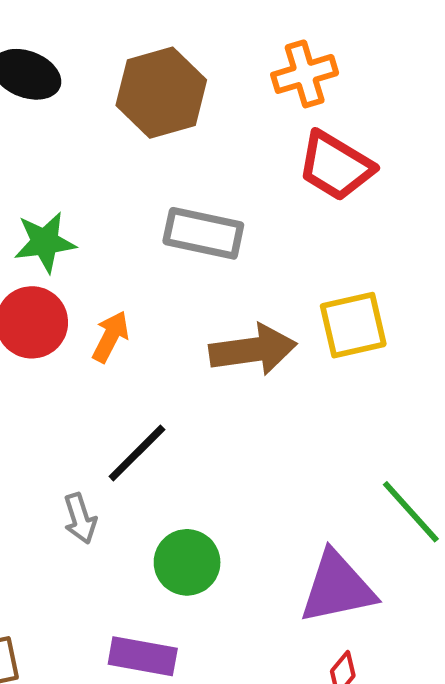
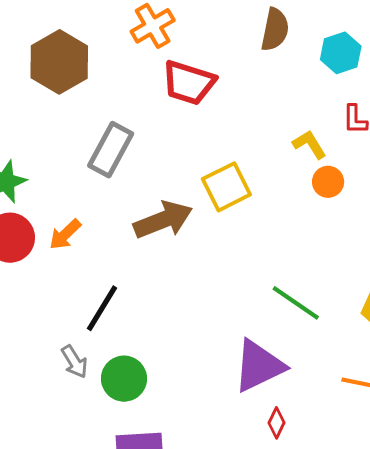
gray rectangle: (203, 233) -> (111, 150), turned -60
orange arrow: (110, 337) -> (65, 234), turned -147
green circle: (187, 562) -> (124, 379), moved

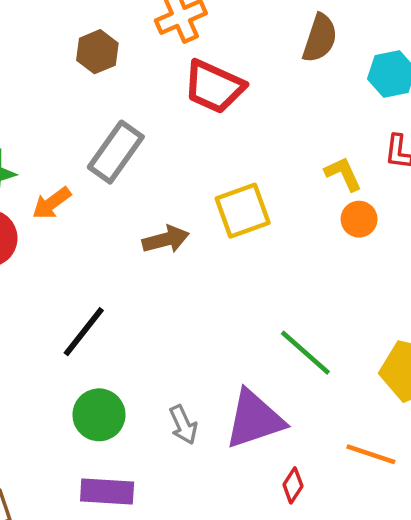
brown hexagon: (59, 62) -> (97, 52), moved, size x0.6
brown arrow: (163, 220) -> (166, 239), size x0.7
orange arrow: (65, 234) -> (51, 203), moved
gray arrow: (74, 362) -> (183, 425), moved
red diamond: (276, 423) -> (293, 485), moved

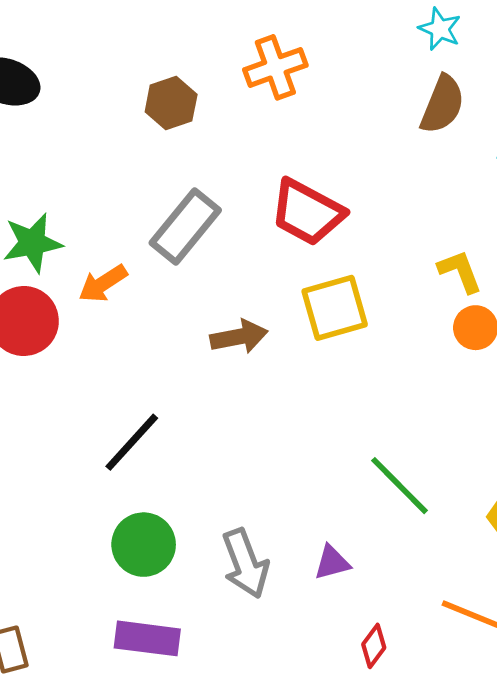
red trapezoid: (214, 87) -> (307, 212), moved
purple triangle: (254, 419) -> (332, 563), size x0.5
gray arrow: (183, 425) -> (245, 563), size x1.4

